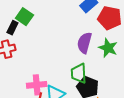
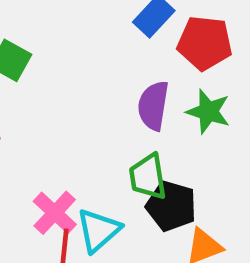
pink cross: (37, 85) -> (55, 213), turned -36

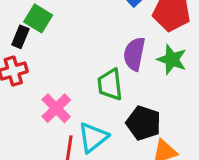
green trapezoid: (148, 177) -> (110, 85), moved
pink cross: (55, 213) -> (56, 108), moved

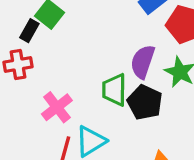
black pentagon: (143, 123) -> (145, 102), moved

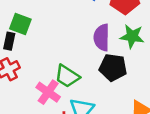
green trapezoid: (114, 90) -> (67, 76), moved, turned -40

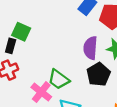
black pentagon: (113, 67) -> (98, 74), turned 30

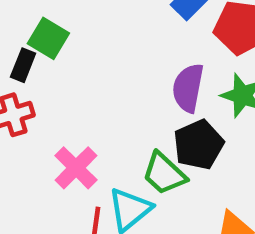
green trapezoid: (59, 79) -> (164, 174), moved

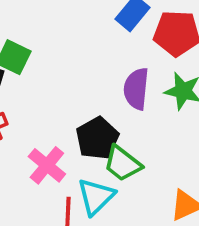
black pentagon: (199, 145) -> (97, 138), moved

